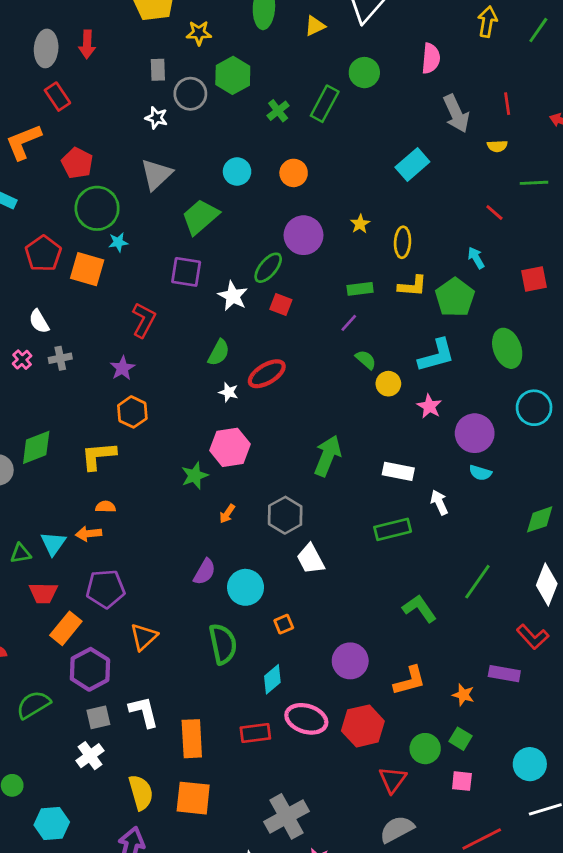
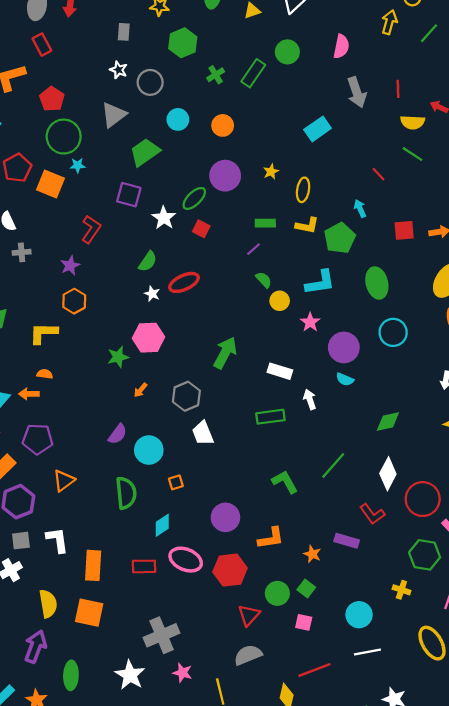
gray circle: (190, 94) -> (150, 82), moved
yellow semicircle: (497, 146) -> (413, 122), moved, size x1.5
green line: (534, 183) -> (412, 154), turned 30

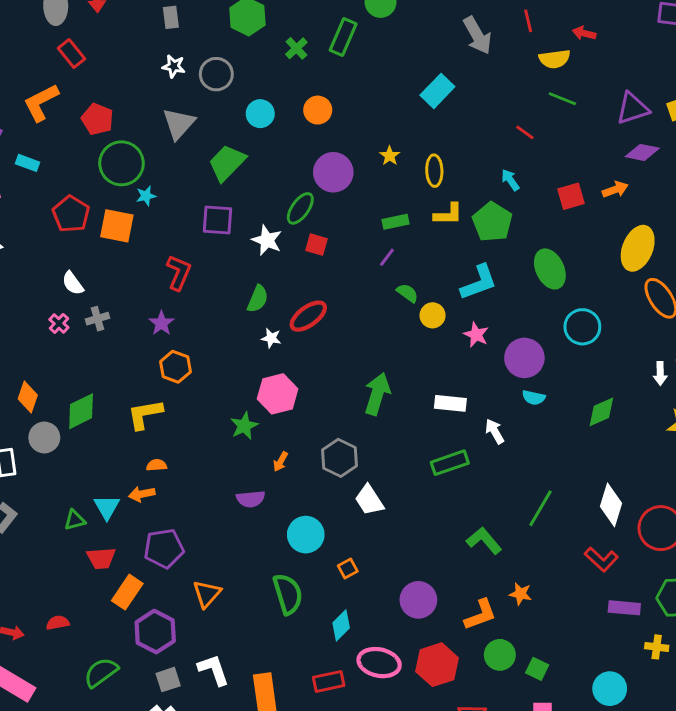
green diamond: (388, 422) -> (601, 412), moved
purple semicircle: (118, 434) -> (251, 499), moved, turned 60
purple rectangle: (347, 541) -> (624, 608), moved
orange star: (312, 554) -> (520, 594), moved
green circle: (277, 593) -> (500, 655), moved

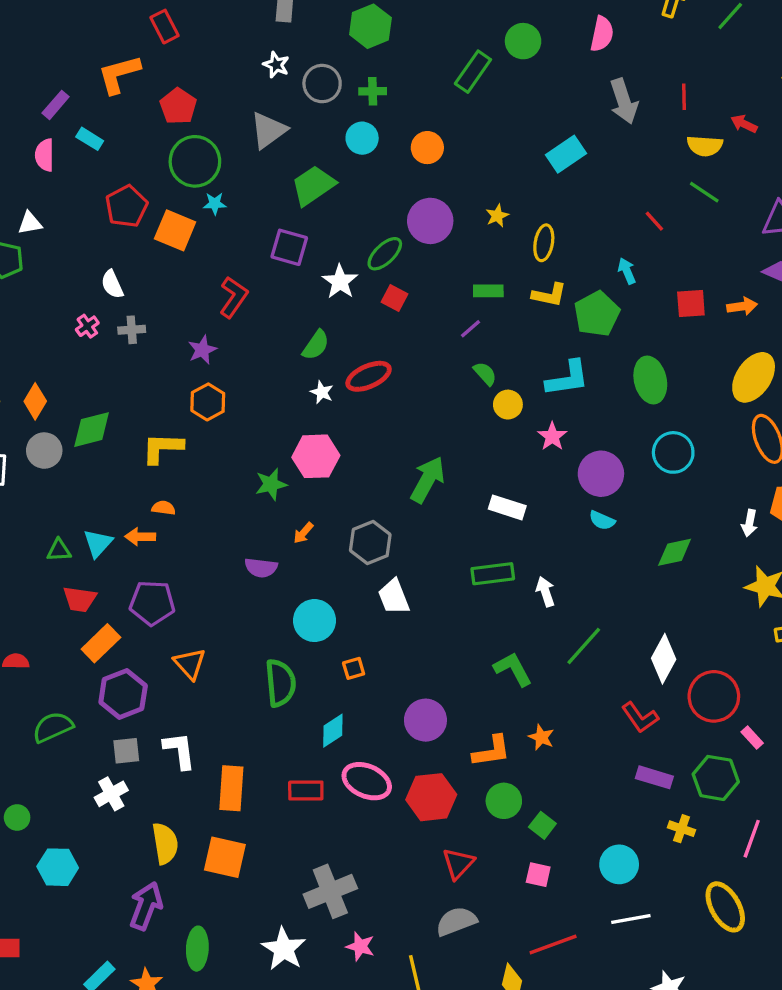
green cross: (296, 48) -> (373, 91), moved, turned 30
white arrow: (495, 431) -> (545, 592), moved
orange triangle: (207, 594) -> (190, 664), turned -36

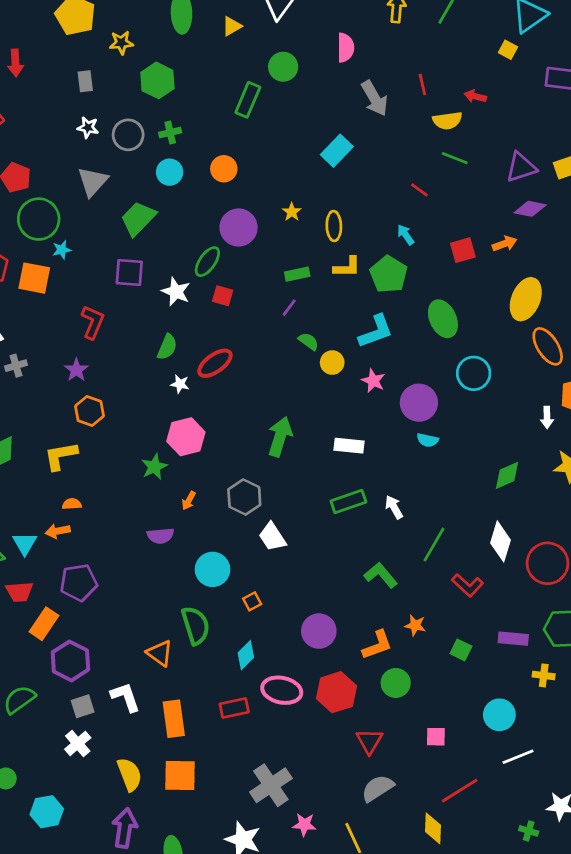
green diamond: (675, 552) -> (507, 475), moved
orange triangle: (190, 664) -> (160, 653), moved
red L-shape: (640, 717) -> (468, 585), moved
green square: (542, 825) -> (461, 650), moved

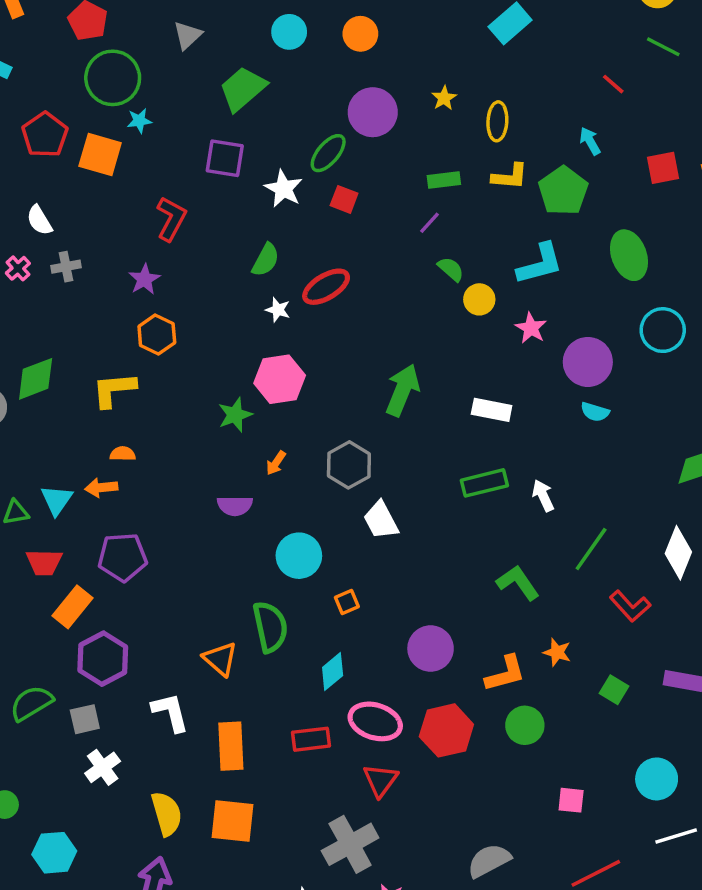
gray triangle: (93, 182) -> (188, 35), size x0.7
gray square: (83, 706) -> (85, 719), moved
red triangle: (369, 741) -> (380, 780), moved

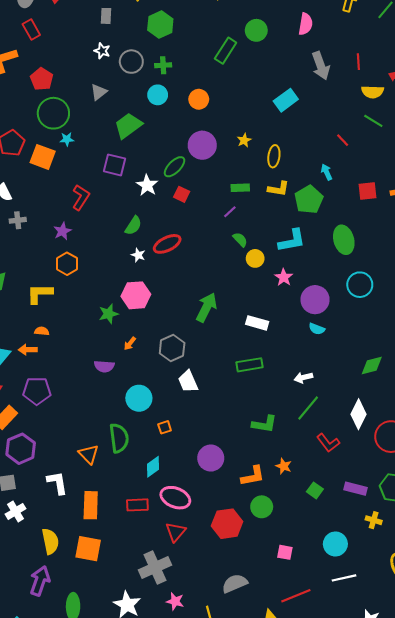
white arrow: (543, 496) -> (303, 378), moved, turned -84
green L-shape: (518, 583) -> (264, 424), turned 130
red hexagon: (446, 730) -> (227, 524), moved

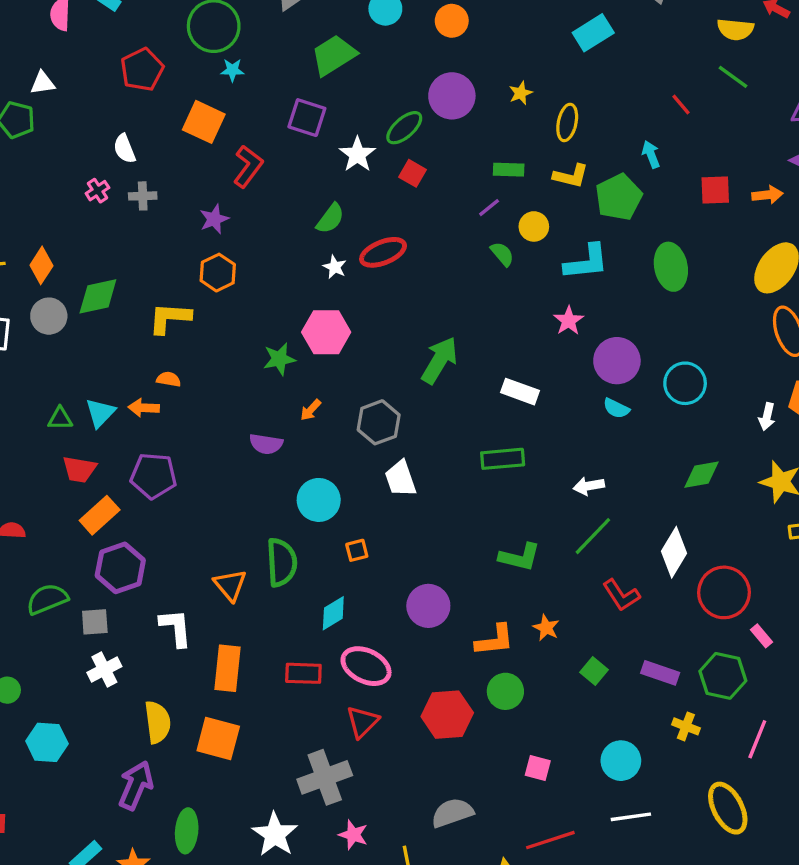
orange square: (43, 157) -> (204, 122), moved
yellow circle: (255, 258) -> (534, 226), moved
cyan circle: (360, 285) -> (685, 383), moved

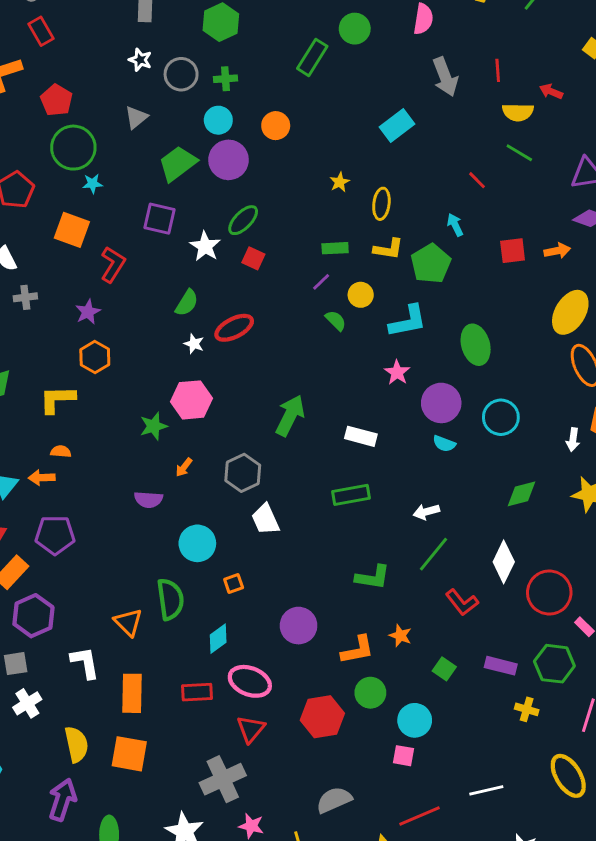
purple circle: (452, 96) -> (229, 160), moved
green ellipse: (671, 267) -> (476, 345), moved
cyan circle: (621, 761) -> (415, 720), moved

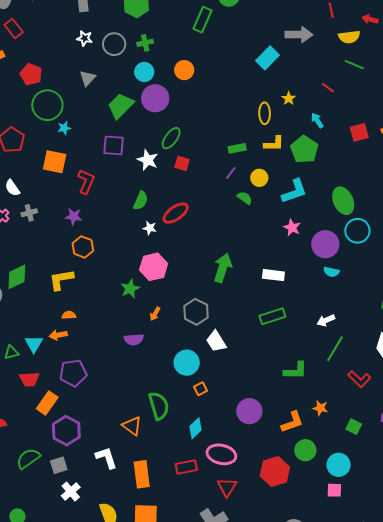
gray arrow: (445, 77) -> (299, 35), moved, turned -60
yellow star: (340, 182) -> (289, 98), moved
purple star: (88, 312) -> (74, 217), turned -30
cyan circle: (501, 417) -> (357, 231), moved
cyan circle: (197, 543) -> (187, 363), moved

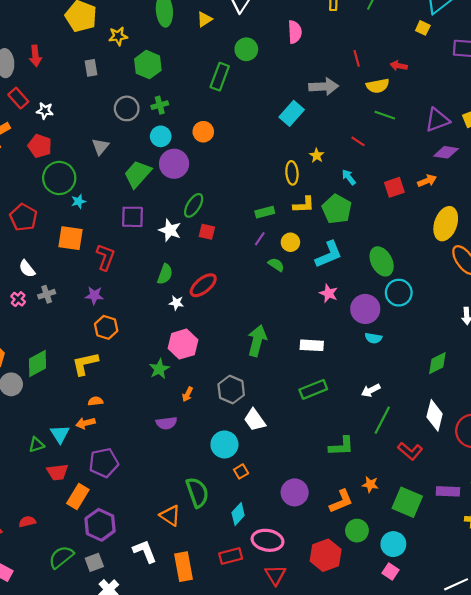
white star: (85, 38) -> (45, 111), moved
green square: (354, 427) -> (407, 502), size x1.8
pink square: (334, 490) -> (391, 571), turned 35

